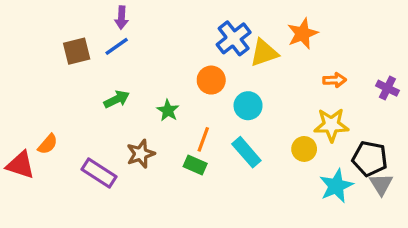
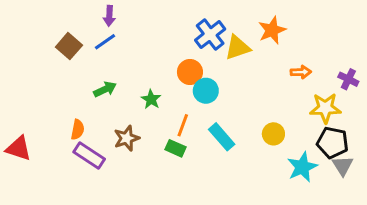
brown square: (77, 51) -> (69, 46), turned -35
cyan circle: (248, 106) -> (206, 91), moved
yellow star: (331, 125) -> (325, 108), moved
orange semicircle: (48, 144) -> (78, 130), moved, turned -30

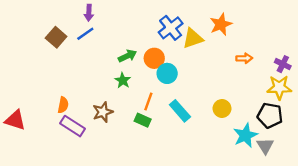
green arrow: (105, 89) -> (127, 56), moved
yellow star: (325, 108) -> (279, 87), moved
gray triangle: (343, 166) -> (265, 146), moved

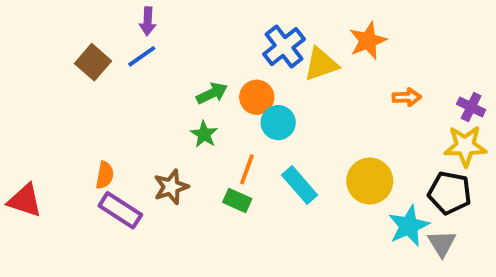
yellow circle: (222, 108) -> (370, 181), size x1.5

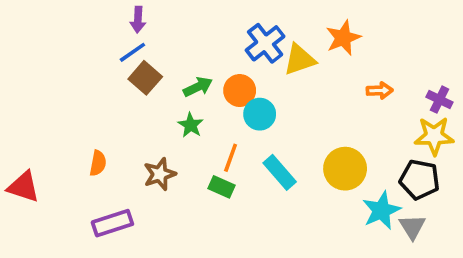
brown square: (93, 62) -> (145, 78), moved
purple rectangle: (120, 210) -> (112, 223), moved, turned -51

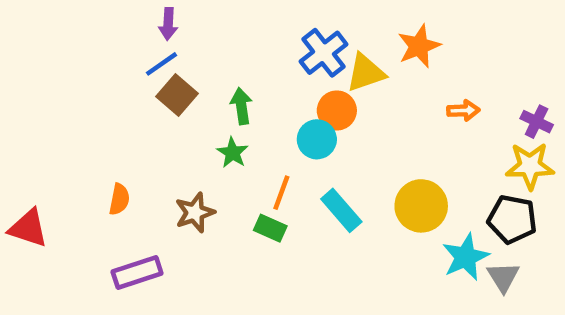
green arrow: (198, 87) -> (241, 106), turned -72
orange circle: (240, 91) -> (337, 110), moved

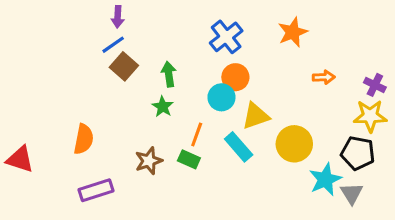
yellow triangle: (366, 73) -> (256, 116), moved
orange semicircle: (119, 199) -> (84, 139), size x1.4
brown star: (195, 213) -> (149, 161), moved

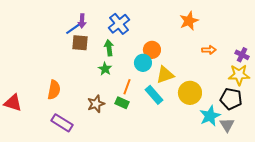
purple arrow: (118, 17) -> (82, 21), moved
blue cross: (226, 37) -> (119, 24), moved
brown square: (124, 66) -> (80, 43), turned -36
purple rectangle: (96, 190) -> (62, 123), turned 50

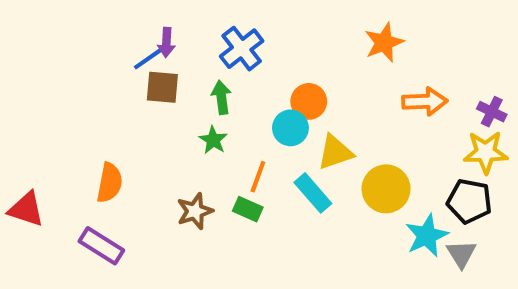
orange arrow: (209, 50) -> (425, 101), size x1.5
purple rectangle: (62, 123) -> (101, 246), moved

